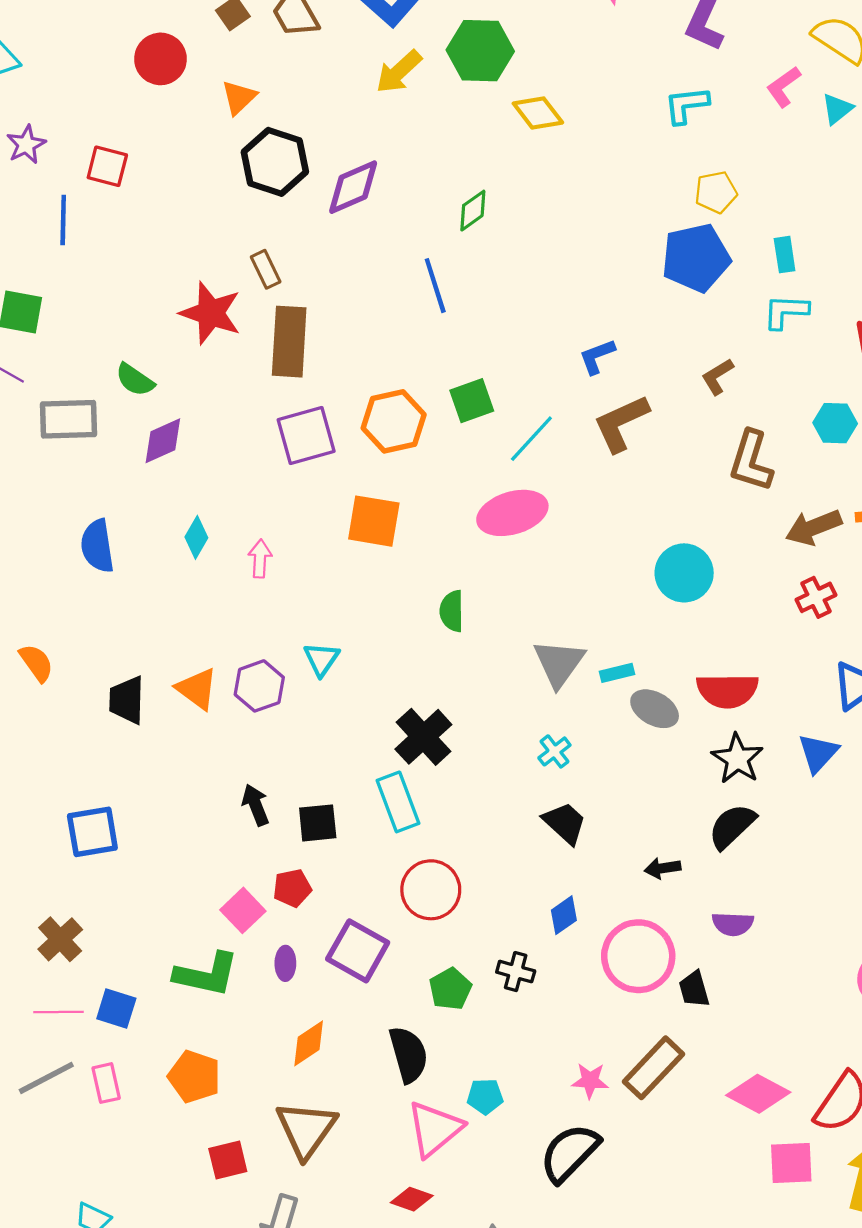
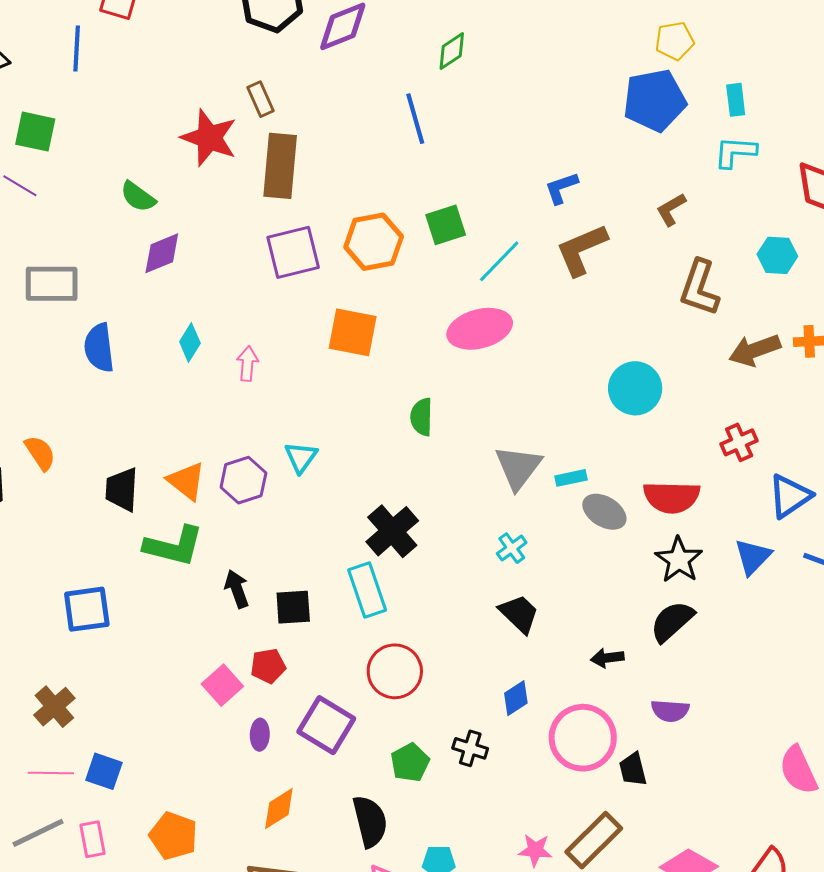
gray rectangle: (68, 419) -> (52, 284), moved
red cross: (816, 597) -> (739, 442), moved
green L-shape: (206, 974) -> (174, 546), moved

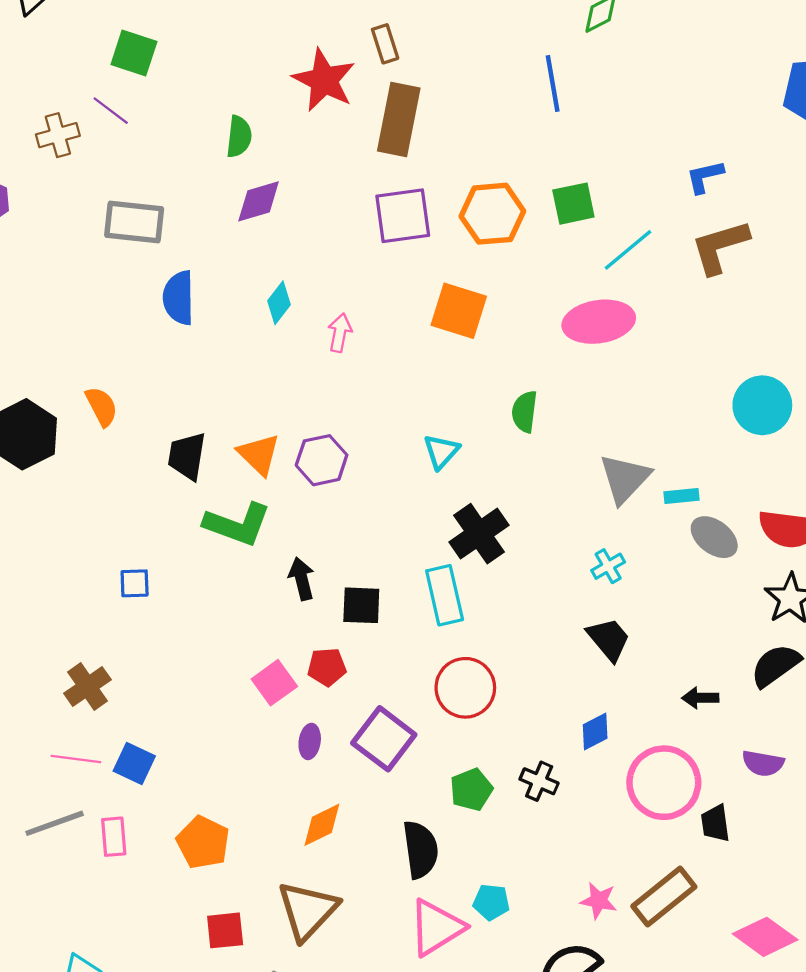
green semicircle: (138, 197) -> (239, 137), turned -126
cyan triangle: (301, 457) -> (441, 451), moved
blue square: (87, 609) -> (135, 583), size x0.6

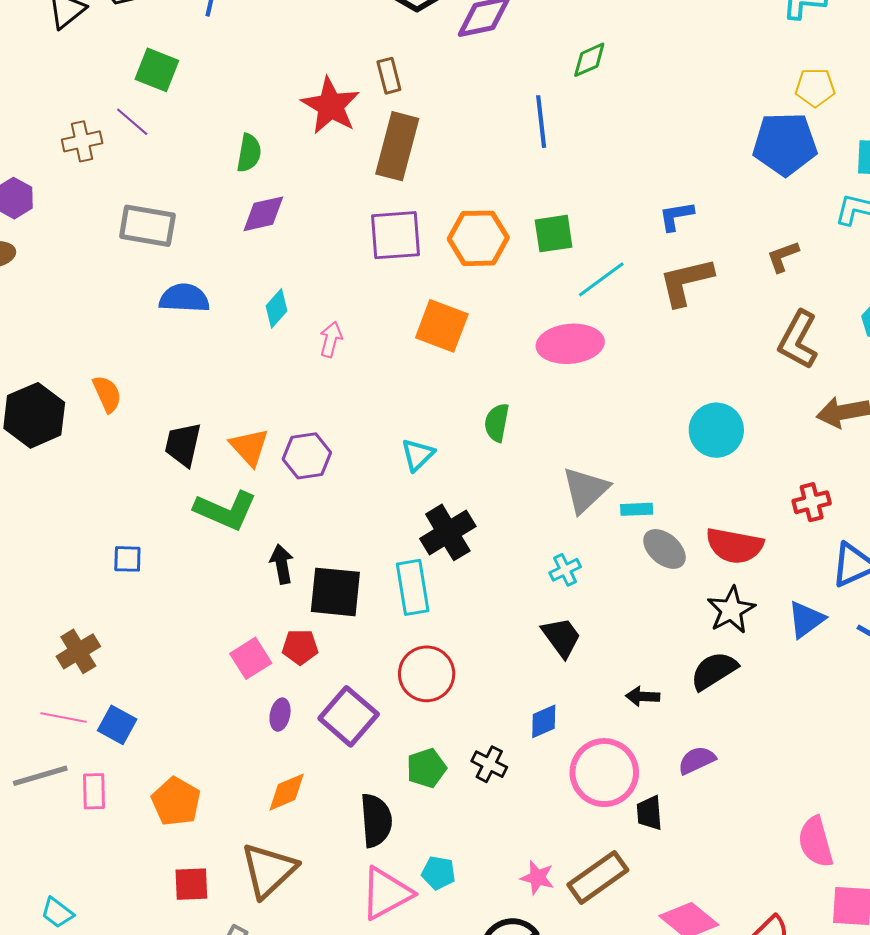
blue semicircle: (179, 298) -> (184, 298), turned 90
black square: (361, 605) -> (335, 592), size x1.4
purple semicircle: (763, 763) -> (697, 760), turned 141

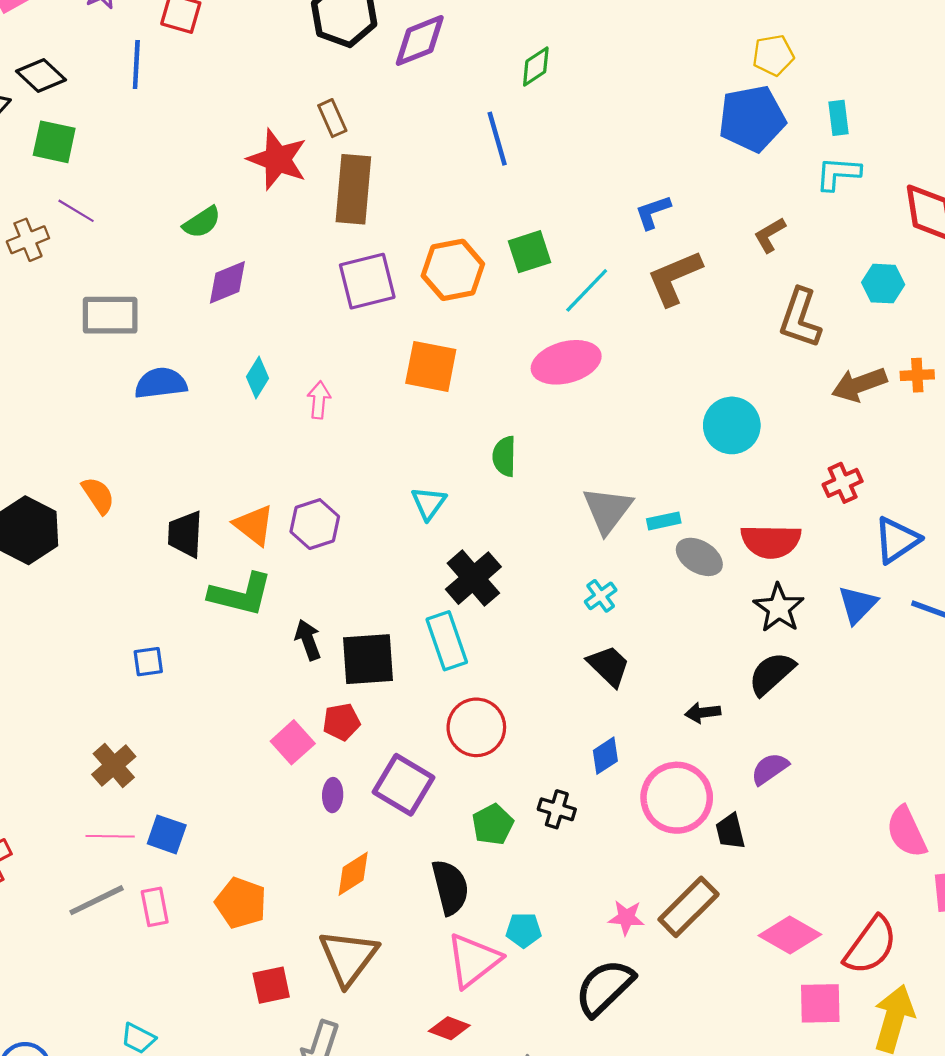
green square: (157, 70) -> (54, 142), moved
green semicircle: (249, 153) -> (202, 222), turned 57

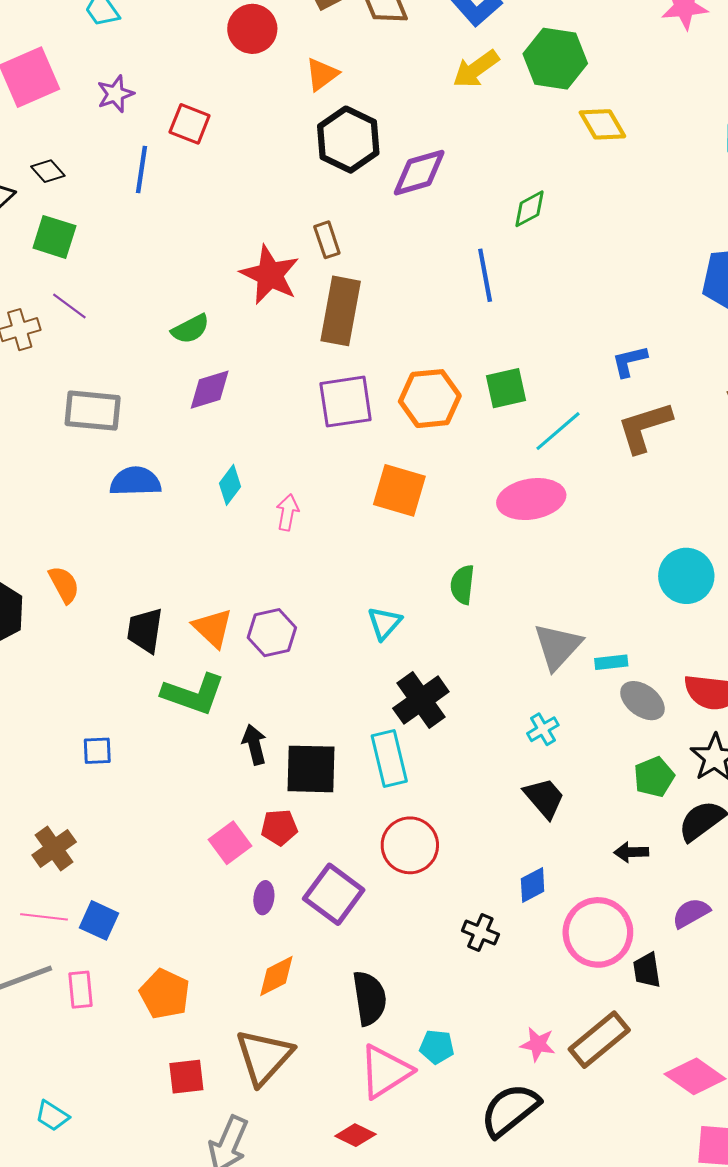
black diamond: (41, 75) -> (48, 171), size x0.7
green pentagon: (493, 824) -> (654, 777), moved

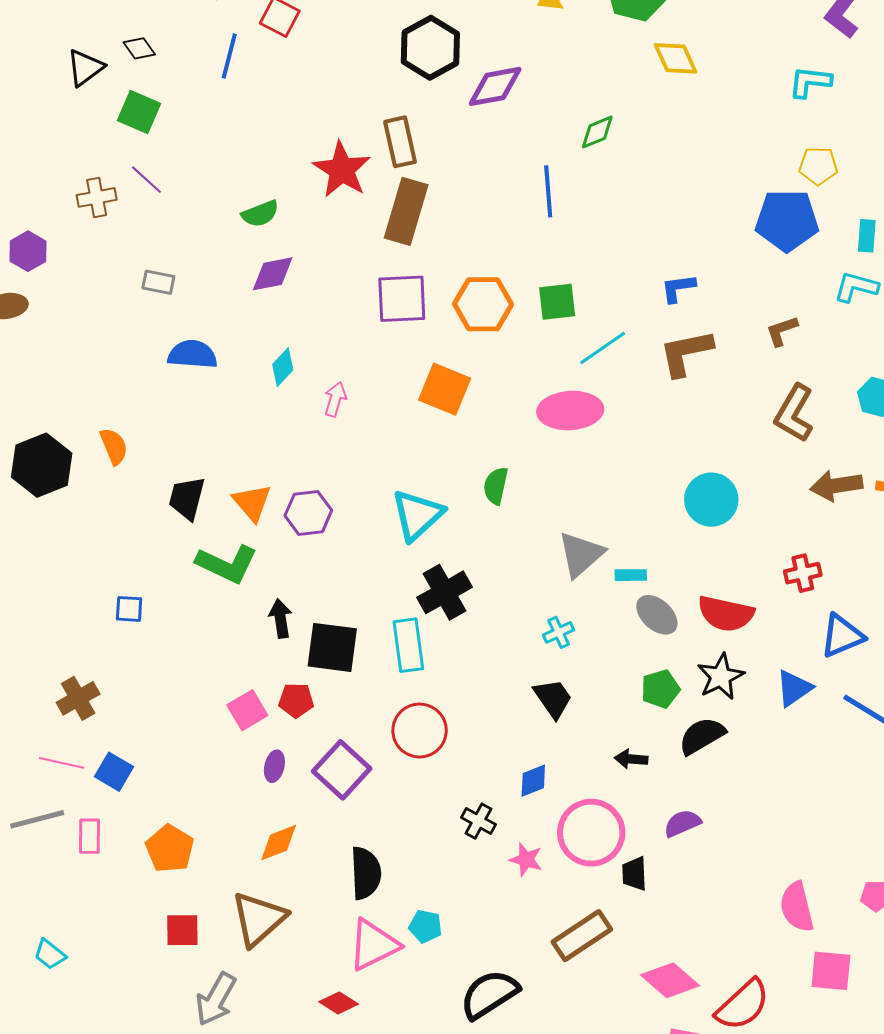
brown rectangle: (327, 240) -> (400, 142), size x1.4
gray rectangle: (93, 411) -> (158, 282), size x0.6
cyan triangle: (384, 623) -> (417, 515), size x1.6
pink star: (538, 1044) -> (526, 860), moved

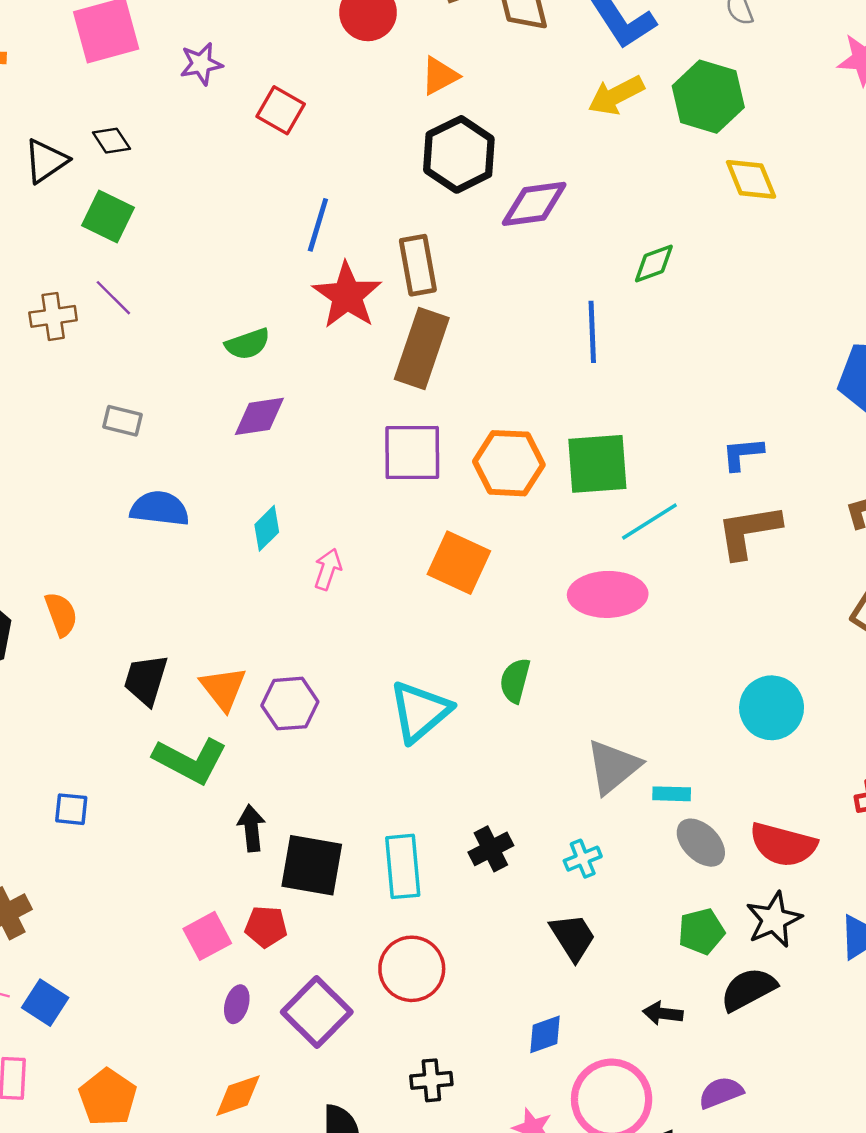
blue line: (229, 56) -> (318, 225), moved
green square: (557, 302) -> (597, 464), size x1.4
black cross: (445, 592) -> (491, 849), moved, size x0.7
black cross: (479, 821) -> (431, 1080), moved, turned -36

